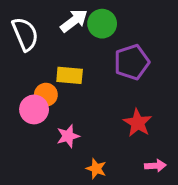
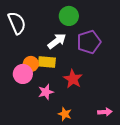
white arrow: (74, 21) -> (57, 41), moved
yellow rectangle: (70, 75) -> (47, 62), moved
red star: (138, 123) -> (73, 79), moved

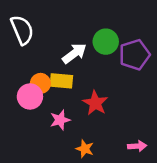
green circle: (69, 16) -> (106, 42), moved
purple pentagon: (89, 42) -> (134, 55), moved

